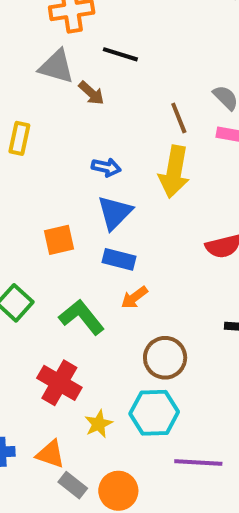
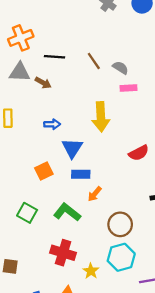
brown line: (179, 118) -> (94, 61), moved
blue arrow: (106, 167) -> (52, 124), moved

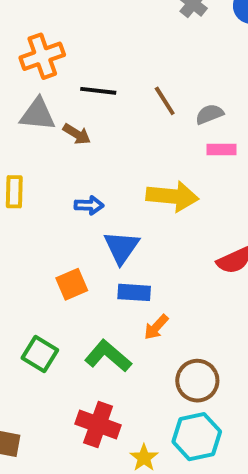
gray semicircle: (120, 68) -> (209, 114), turned -56
yellow arrow: (101, 117) -> (172, 196), turned -84

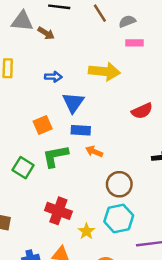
orange arrow: (156, 327) -> (94, 151), turned 70
green L-shape: (108, 356) -> (55, 156), moved, turned -52

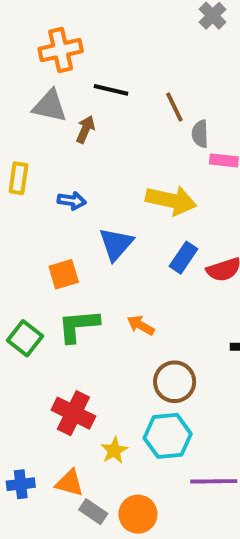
gray semicircle: (127, 21) -> (200, 134), moved, turned -77
brown arrow: (46, 33) -> (85, 129), turned -105
blue arrow: (53, 77) -> (72, 201), moved
blue rectangle: (81, 130) -> (183, 258), moved, turned -66

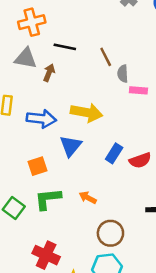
yellow arrow: (171, 200) -> (87, 113), moved
blue arrow: (72, 201) -> (41, 119), size x1.6

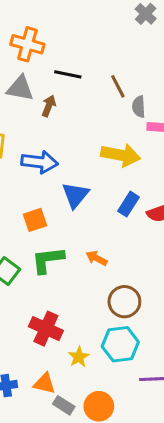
orange cross: (32, 22) -> (27, 44), turned 30
yellow arrow: (87, 113) -> (121, 155), moved

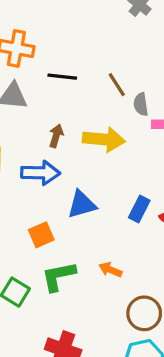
brown arrow: (49, 106) -> (56, 136), moved
yellow arrow: (121, 155) -> (104, 139), moved
blue triangle: (75, 195) -> (82, 205), turned 40

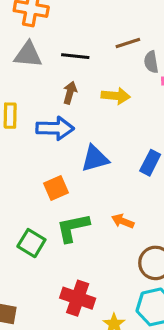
black line: (62, 77) -> (75, 56), moved
brown line: (117, 85) -> (128, 43), turned -75
yellow arrow: (104, 139) -> (116, 96), size x0.7

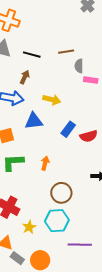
yellow arrow: (116, 96) -> (52, 100), moved
orange arrow: (123, 221) -> (45, 163), turned 72

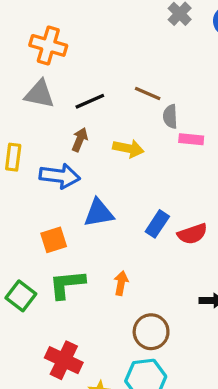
brown line: (66, 52) -> (148, 94), turned 35
black line: (32, 55) -> (90, 101), turned -36
yellow arrow: (52, 100) -> (128, 148), moved

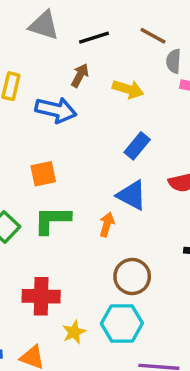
blue triangle: (99, 213) -> (132, 195), moved, turned 32
blue rectangle: (157, 224) -> (137, 146), moved
red cross: (64, 360) -> (41, 296), turned -30

